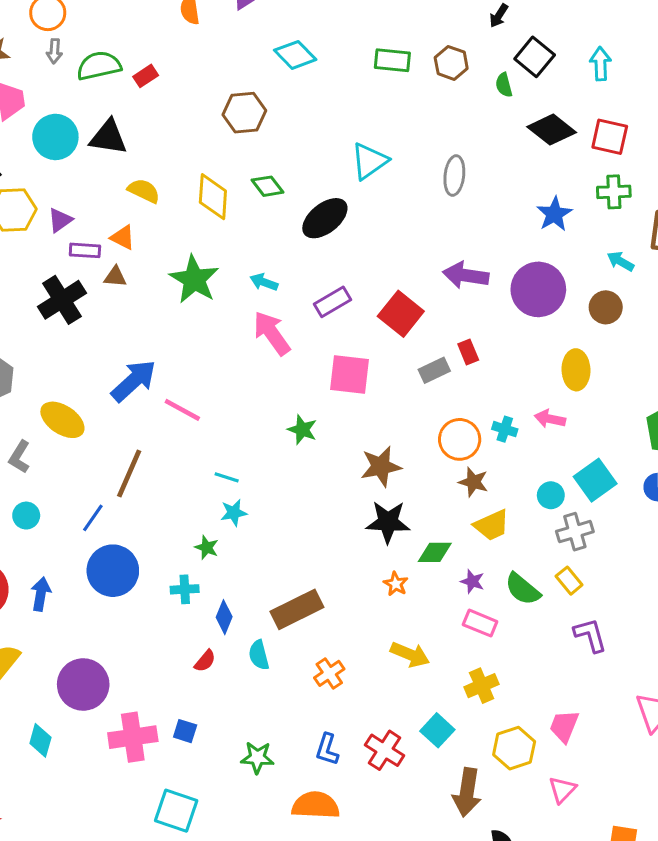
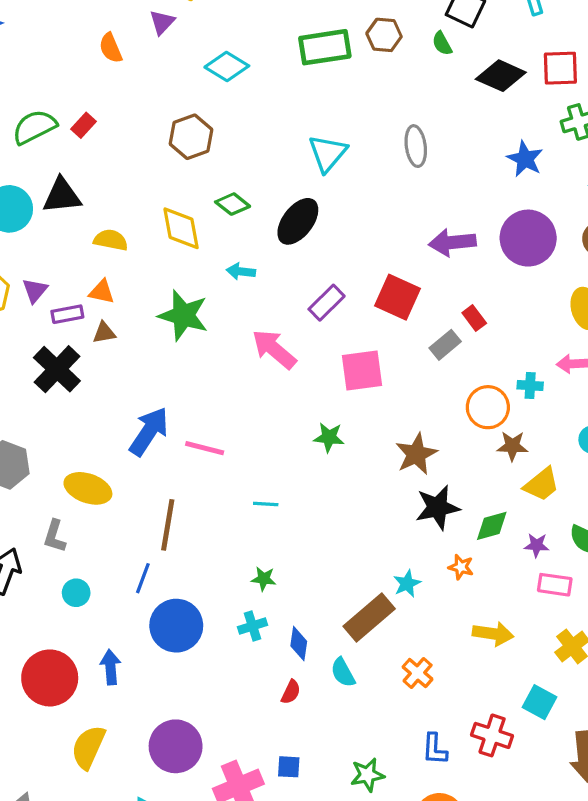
green rectangle: (392, 60) -> (325, 47), size x1.4
cyan arrow: (264, 282) -> (241, 271), moved
cyan star: (234, 513) -> (407, 584), moved

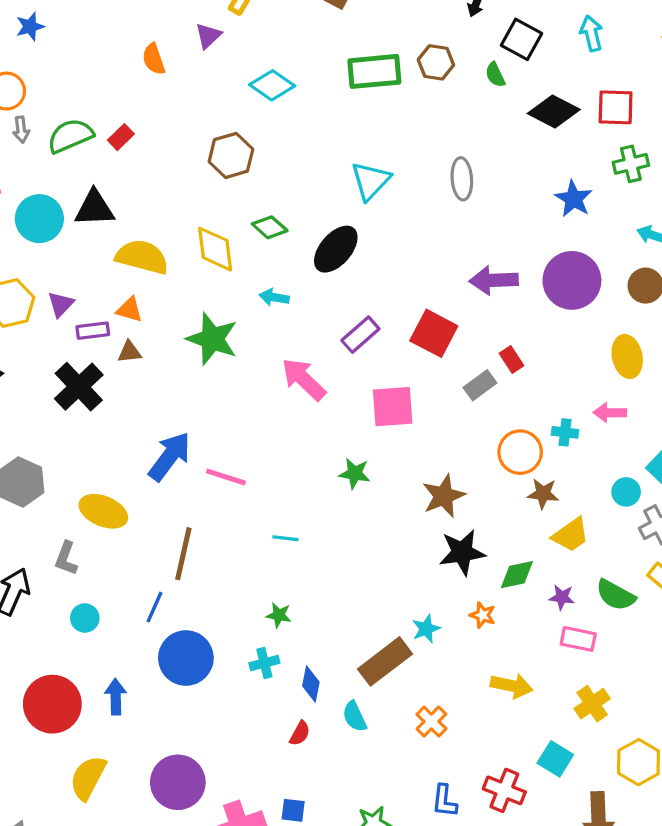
yellow semicircle: (111, 240) -> (142, 257), size x1.5

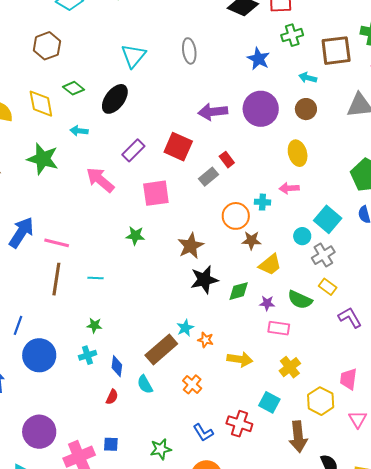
brown line: (183, 554) -> (56, 279), moved
orange star: (483, 615) -> (206, 340), moved
blue L-shape: (444, 801) -> (203, 433), turned -35

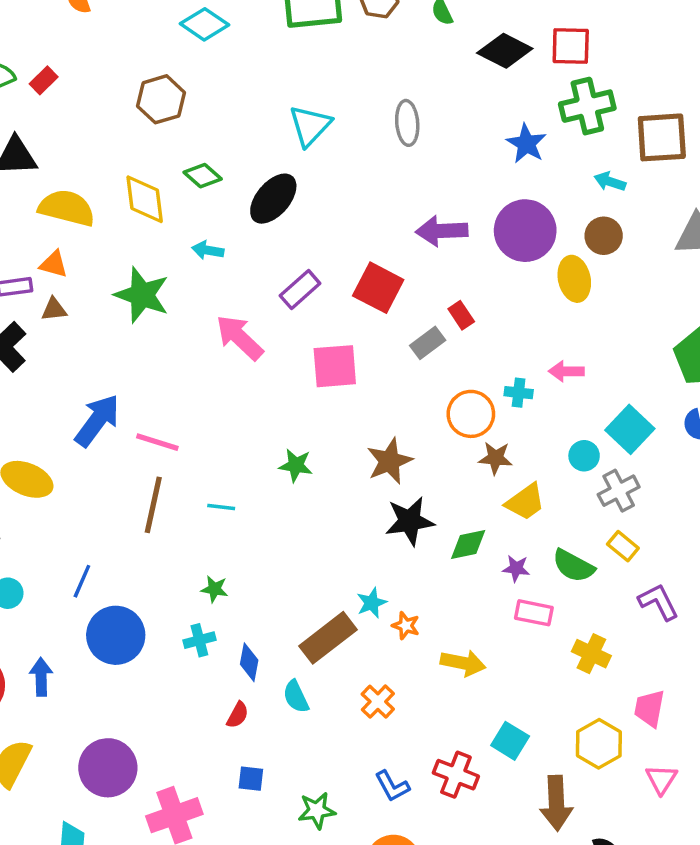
green cross: (292, 35) -> (587, 106), size x1.4
yellow ellipse: (298, 153) -> (574, 279), moved
green star: (135, 236) -> (296, 465), moved
yellow cross: (290, 367) -> (591, 654), moved, turned -30
blue square: (111, 444) -> (251, 779), moved

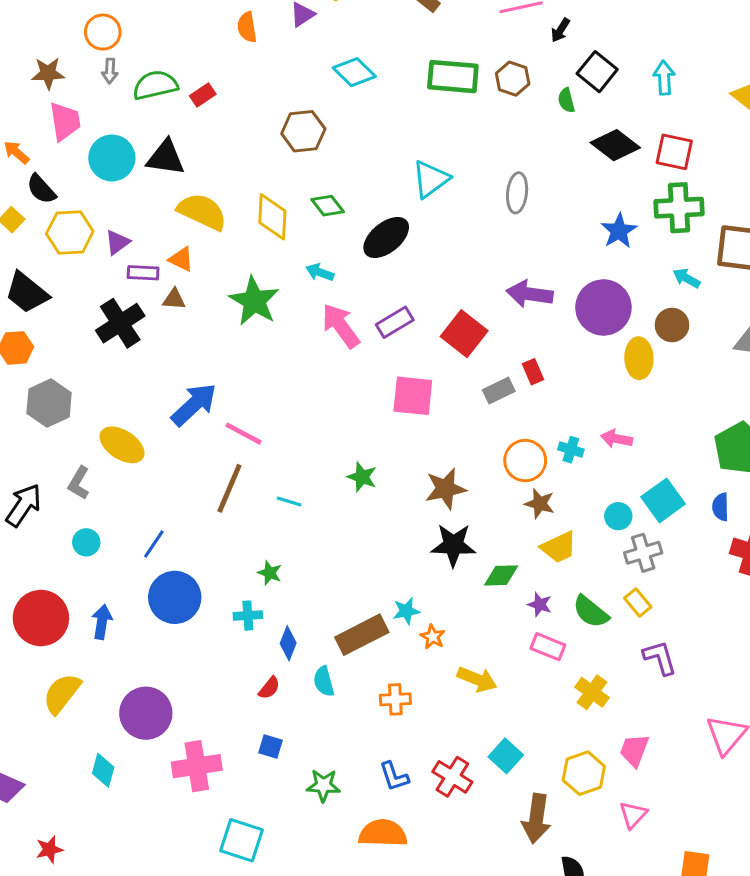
pink arrow: (240, 337) -> (341, 326), moved
orange cross: (378, 702) -> (395, 699), turned 32

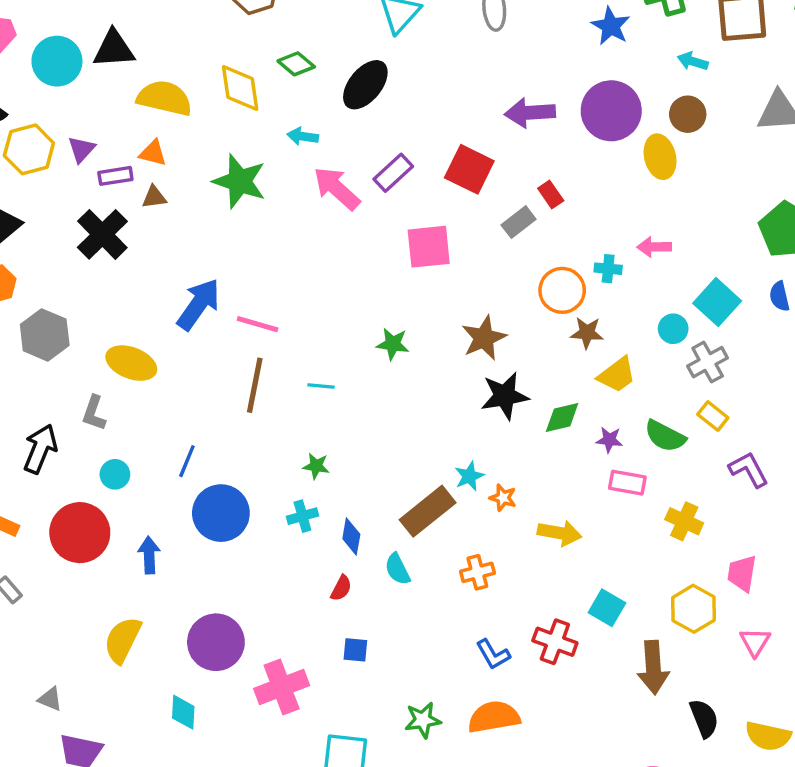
red circle: (41, 618) -> (80, 533), moved
green star: (323, 785) -> (423, 720), moved

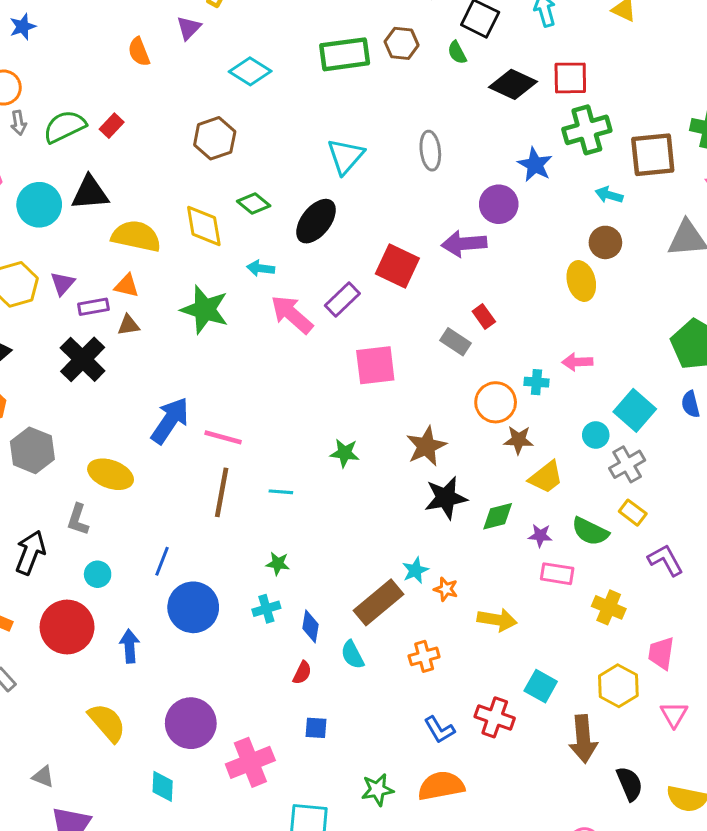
purple circle: (611, 111) -> (499, 204), moved, size x0.7
red square: (469, 169) -> (397, 266), moved
gray rectangle: (519, 222) -> (455, 342), turned 72
yellow semicircle: (123, 640) -> (107, 723), turned 114

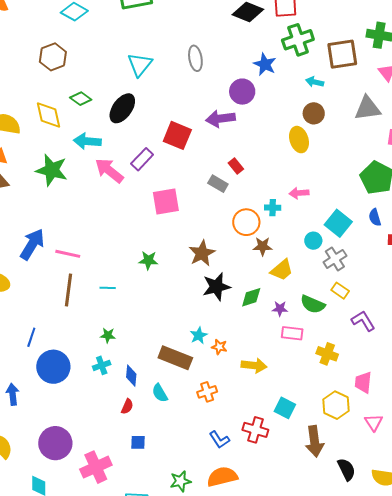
cyan arrow: (261, 268) -> (87, 141), size x1.5
brown rectangle: (378, 602) -> (175, 358), turned 64

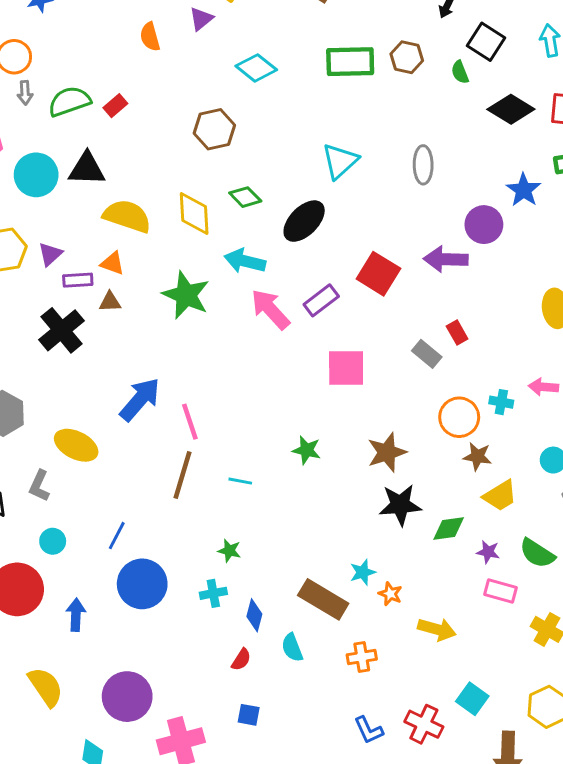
pink line: (68, 254) -> (190, 422), turned 50

